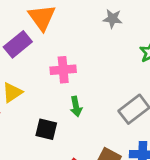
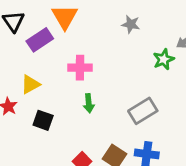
black square: (46, 129) -> (43, 120), moved

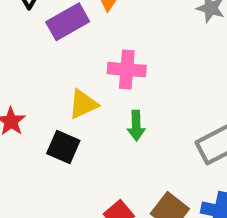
yellow triangle: (30, 84) -> (83, 104), moved

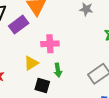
black square: (63, 147) -> (42, 86), moved

